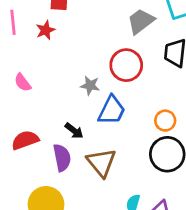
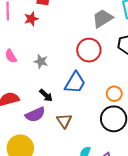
gray star: (90, 85) -> (41, 61), moved
purple semicircle: (62, 158) -> (35, 115), turned 72
brown triangle: (101, 163) -> (64, 121), size x0.7

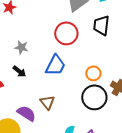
black arrow: (46, 95) -> (19, 71), moved
purple semicircle: (35, 115) -> (26, 113), moved, turned -120

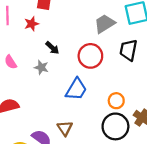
black arrow: (19, 71) -> (52, 48), moved

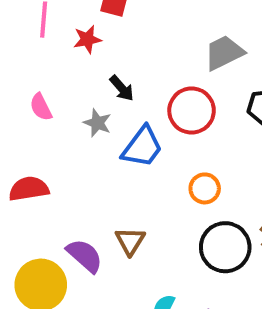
blue trapezoid: (76, 89) -> (142, 147), moved
orange circle: (116, 101) -> (205, 188), moved

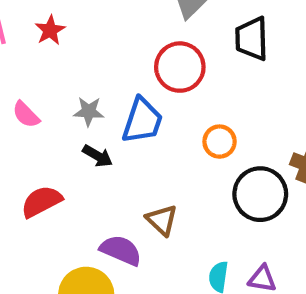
black arrow: (122, 88) -> (98, 156), moved

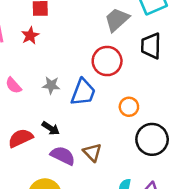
black arrow: (98, 156) -> (51, 128), moved
purple semicircle: (121, 250) -> (63, 156), moved

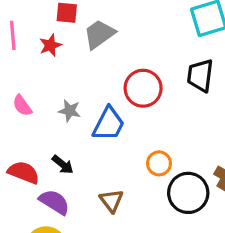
gray trapezoid: (117, 20) -> (99, 34), moved
orange circle: (129, 107) -> (159, 163), moved
red semicircle: (20, 138) -> (24, 172), turned 40
purple semicircle: (63, 156) -> (54, 202), moved

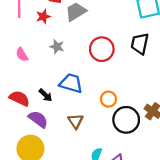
gray star: (70, 111) -> (57, 47), moved
blue trapezoid: (109, 124) -> (71, 83), moved, turned -105

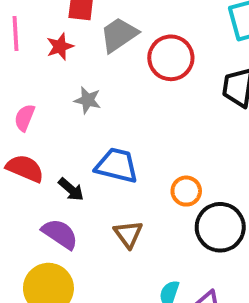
red circle: (102, 49) -> (171, 58), moved
pink semicircle: (22, 55) -> (25, 118), turned 56
red semicircle: (19, 98) -> (25, 168), moved

